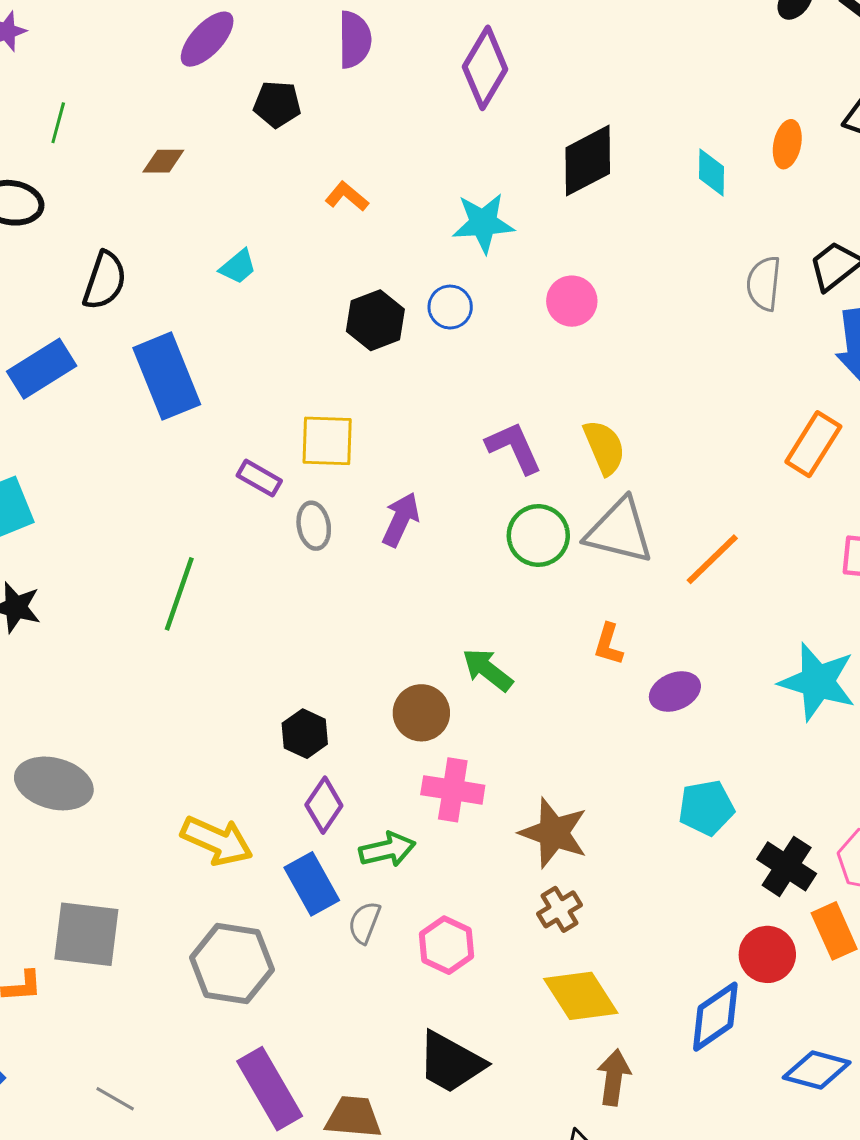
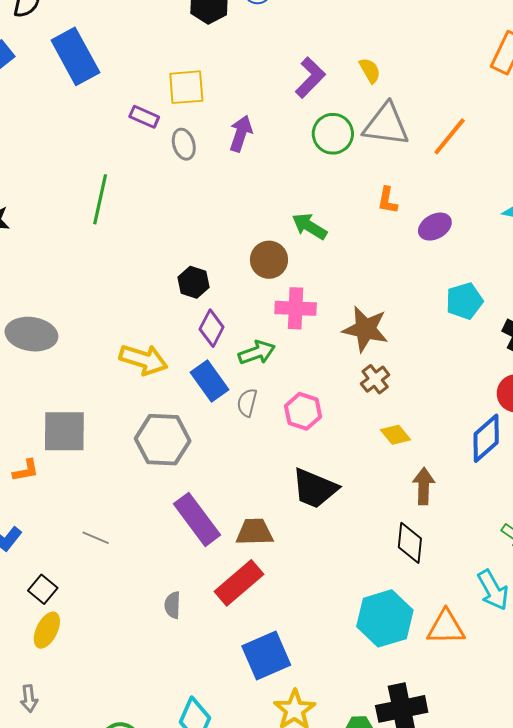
yellow semicircle: (604, 447) -> (370, 71), size x0.7
purple L-shape: (514, 448) -> (310, 78), turned 75
yellow diamond: (581, 996) -> (396, 435), size x0.6

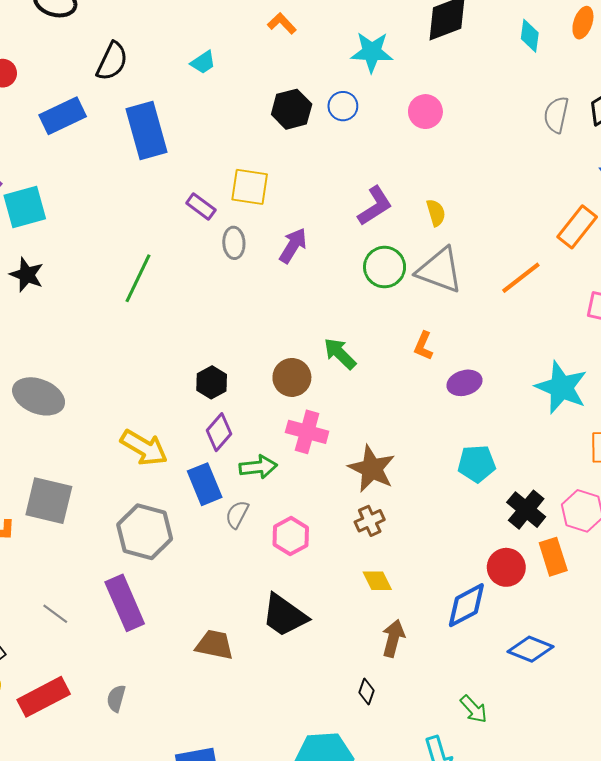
orange line: (450, 136) -> (521, 278), moved
purple rectangle: (197, 519) -> (125, 603), moved
black diamond: (410, 543) -> (366, 691), size x0.6
red rectangle: (239, 583) -> (44, 697), moved

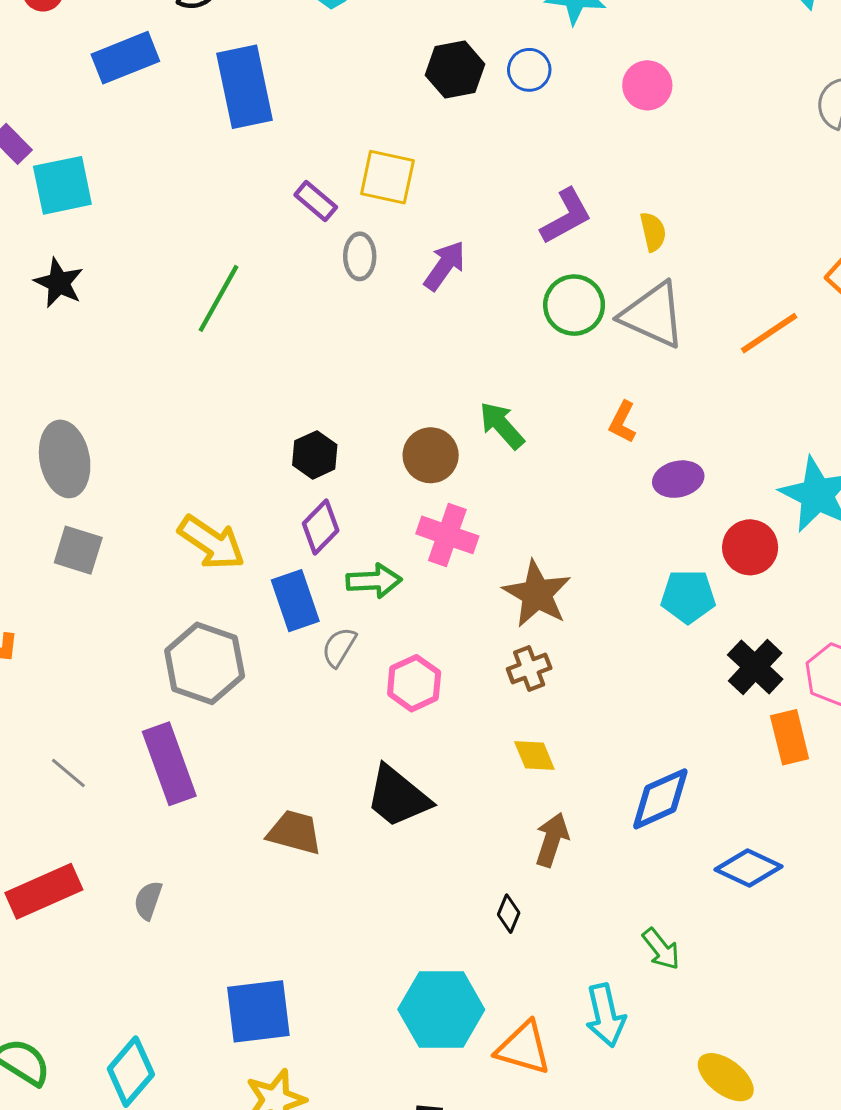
gray ellipse: (39, 396) -> (65, 459), turned 54
gray square: (49, 501) -> (78, 550), moved, size x0.7
red circle: (506, 567) -> (750, 547), moved

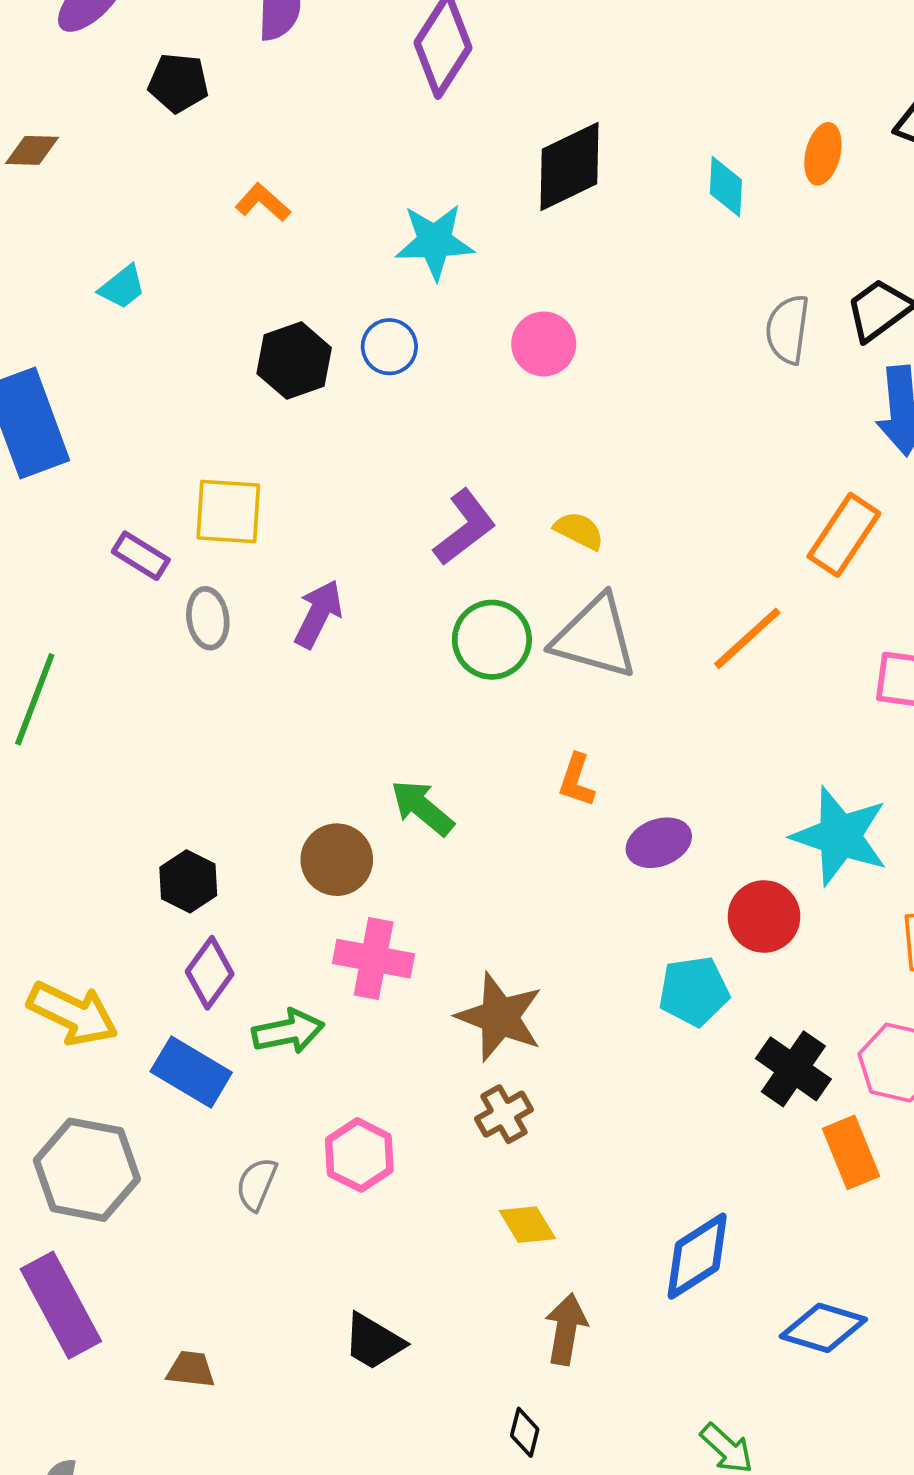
yellow semicircle: (653, 232) -> (579, 531), turned -42
blue rectangle: (295, 601) -> (191, 1072), turned -32
gray semicircle: (339, 647) -> (257, 1184), moved
black trapezoid: (398, 797) -> (374, 1342), moved, size x0.7
brown trapezoid: (295, 832) -> (191, 1369), moved, size x0.7

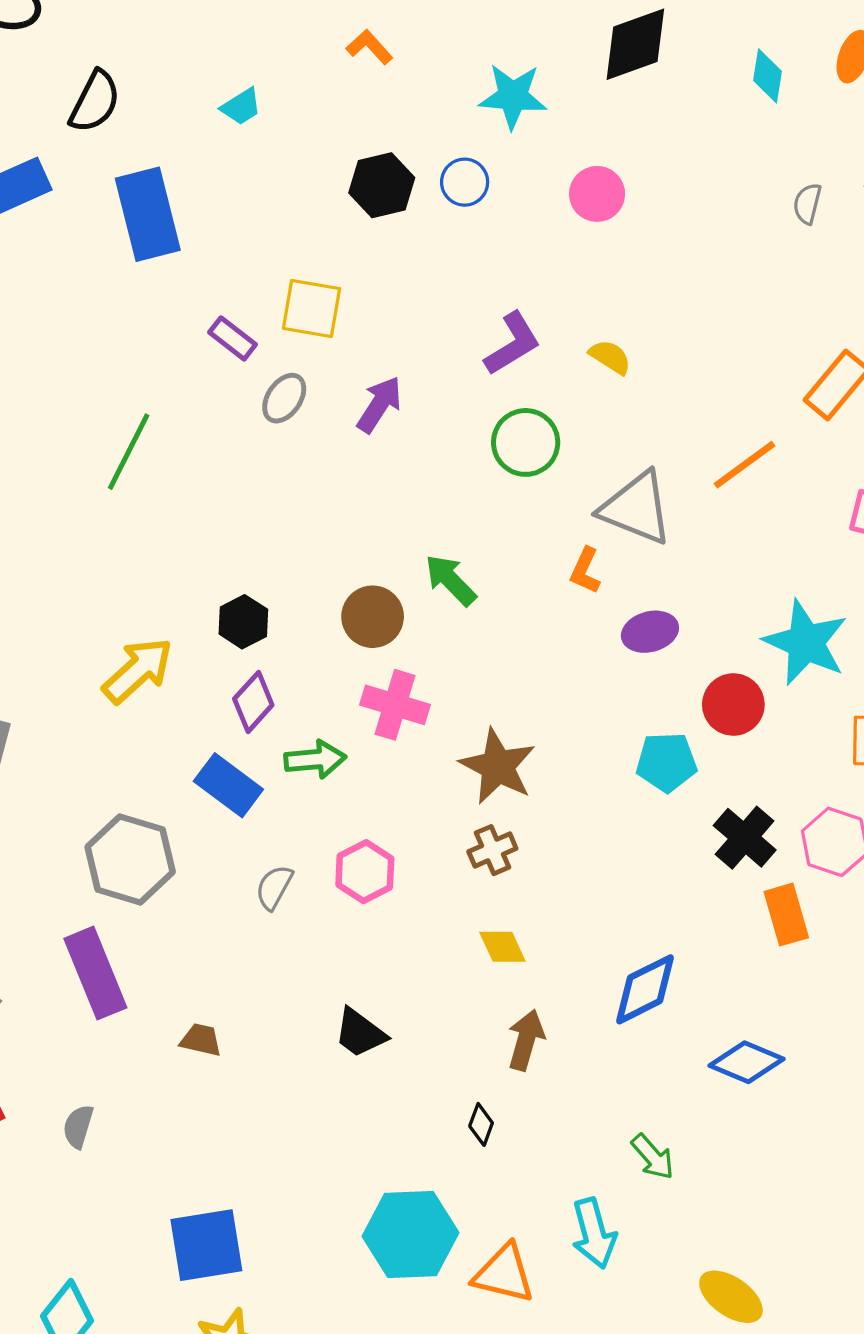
gray semicircle: (788, 329) -> (807, 204), size x0.7
gray ellipse: (208, 618) -> (284, 398), turned 36
gray triangle: (595, 637) -> (636, 508), moved
yellow arrow: (73, 1014) -> (138, 670), moved, turned -74

